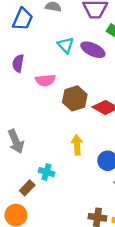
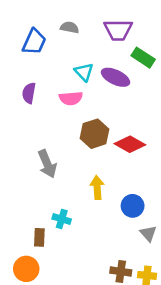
pink semicircle: (45, 80) -> (71, 98), moved
gray arrow: (16, 141) -> (47, 164), moved
brown rectangle: (27, 188) -> (39, 237), turned -42

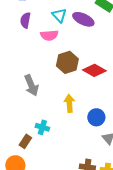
purple semicircle: (29, 93) -> (25, 20), moved
brown rectangle: (39, 237) -> (25, 141), turned 32

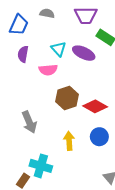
blue circle: (96, 117) -> (99, 137), moved
cyan cross: (42, 127) -> (41, 166), size x1.5

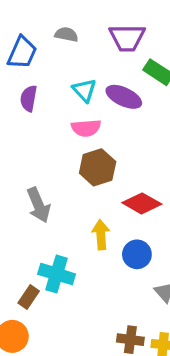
pink semicircle: (48, 70) -> (86, 128), moved
red diamond: (95, 106) -> (142, 203), moved
blue circle: (99, 137) -> (137, 254), moved

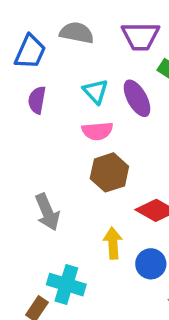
gray semicircle: (66, 34) -> (77, 33), size x1.4
purple ellipse: (124, 97) -> (137, 98), turned 36

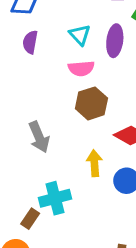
purple ellipse: (137, 98) -> (115, 41), turned 36
cyan cross: (66, 285) -> (55, 198), turned -32

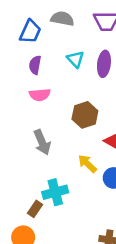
pink semicircle: (81, 68) -> (40, 95), moved
yellow arrow: (94, 163) -> (87, 164), turned -42

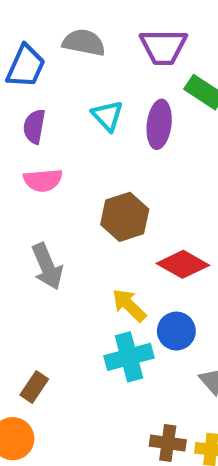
cyan cross: (55, 192) -> (129, 357), moved

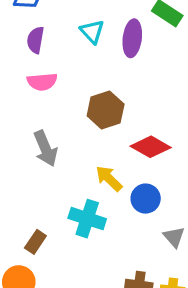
cyan cross: (129, 357) -> (87, 219), moved, turned 33

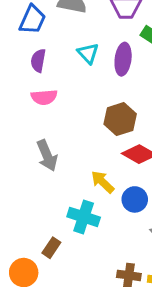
brown hexagon: (106, 110) -> (120, 119), moved
brown rectangle: (35, 242) -> (51, 248), moved

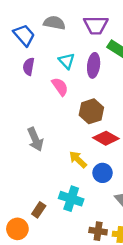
blue trapezoid: (32, 20) -> (24, 35), turned -65
pink semicircle: (44, 97) -> (60, 87), moved, turned -120
cyan cross: (84, 217) -> (71, 199), moved

